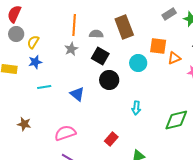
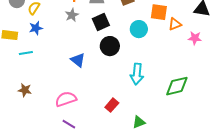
black square: (100, 56) -> (101, 22), turned 36
cyan line: (44, 87) -> (26, 53), moved
cyan arrow: (136, 108) -> (137, 74), size x1.5

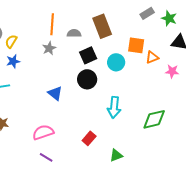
black square: (101, 22) -> (88, 55), moved

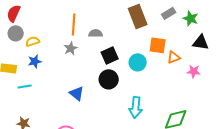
brown rectangle: (102, 26) -> (138, 16), moved
yellow semicircle: (11, 41) -> (33, 41), turned 40

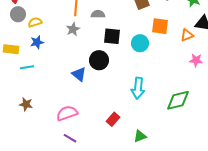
black square: (110, 55) -> (112, 36), turned 30
orange triangle: (174, 57) -> (187, 35), moved
pink star: (194, 71) -> (196, 60), moved
black circle: (109, 79) -> (99, 60), moved

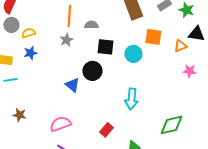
cyan line: (27, 67) -> (10, 80), moved
green diamond: (178, 100) -> (171, 125), moved

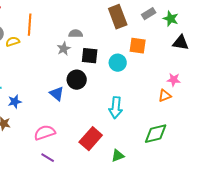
orange line: (69, 16) -> (30, 25), moved
gray star: (66, 40) -> (64, 49), moved
orange triangle: (180, 46) -> (165, 96), moved
blue star: (30, 53) -> (15, 102), moved
red rectangle: (106, 130) -> (91, 139), size x1.6

